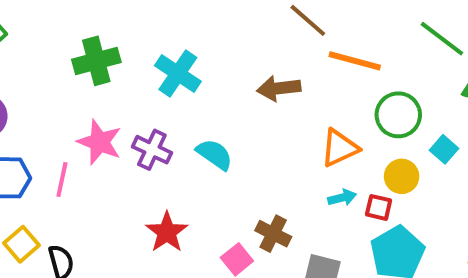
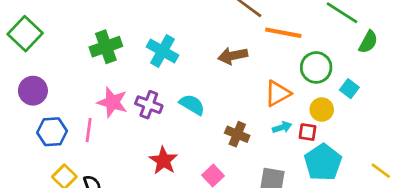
brown cross: (273, 234) -> (237, 134), moved

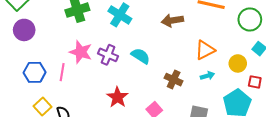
green circle: (316, 67) -> (250, 19), moved
purple circle: (33, 91) -> (24, 30), moved
red square: (308, 132) -> (255, 82), moved

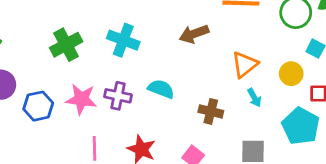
blue hexagon: (35, 72) -> (38, 106), moved
pink line: (62, 72) -> (94, 148), moved
cyan arrow: (207, 76) -> (254, 98), turned 88

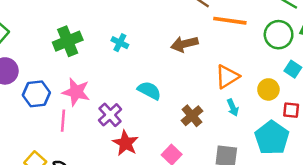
cyan cross: (123, 40) -> (120, 43), size x0.6
purple cross: (118, 96) -> (110, 115), moved, turned 30
brown cross: (211, 111) -> (192, 116), turned 30
pink line: (94, 148) -> (63, 121), moved

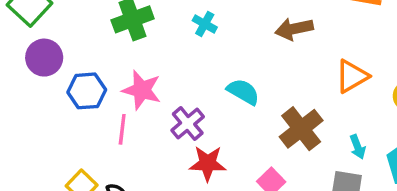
cyan arrow: (233, 108) -> (358, 147), moved
brown cross: (192, 116) -> (301, 129), size x1.4
red star: (125, 143) -> (208, 163), turned -30

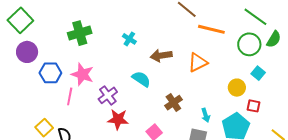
cyan cross: (205, 24) -> (129, 39), moved
brown arrow: (294, 29) -> (161, 55), moved
orange triangle: (352, 76) -> (198, 62), moved
brown cross: (301, 129) -> (173, 103), size x0.7

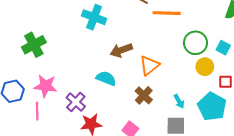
cyan cross: (129, 39) -> (94, 17), moved, size x1.6
green circle: (249, 44) -> (195, 43), moved
orange triangle: (198, 62) -> (149, 65), moved

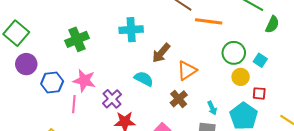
cyan cross: (94, 17) -> (131, 30), moved, turned -30
brown arrow: (121, 50) -> (161, 53), turned -35

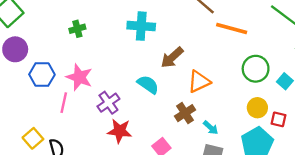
green cross: (77, 39) -> (77, 29), size x0.6
yellow circle: (241, 77) -> (257, 108), moved
cyan arrow: (212, 108) -> (211, 128), moved, turned -32

